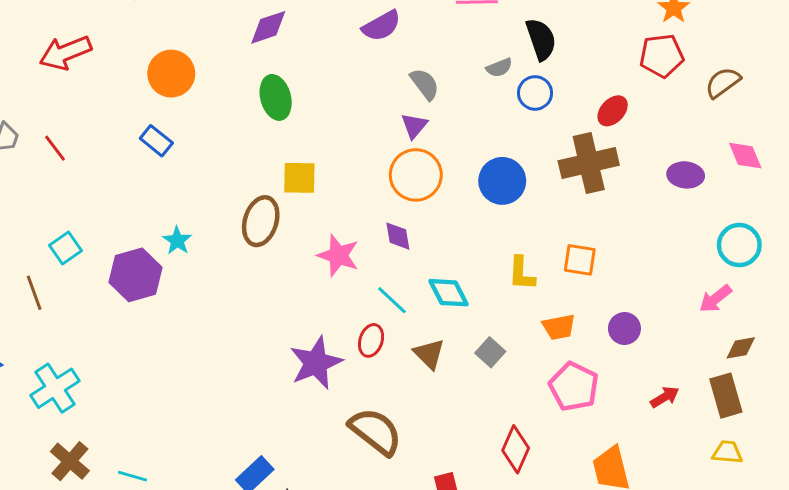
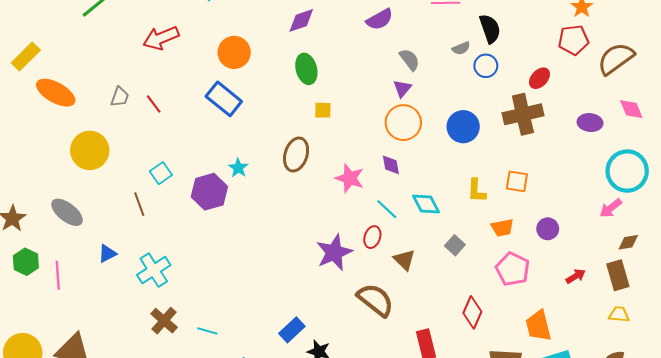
brown semicircle: (723, 83) -> (616, 59), size x1.5
blue rectangle: (156, 141) -> (224, 99), size x1.6
yellow square: (299, 178) -> (323, 110), moved, size x0.7
cyan circle: (739, 245) -> (627, 171), size x1.4
brown triangle: (429, 354) -> (404, 260), moved

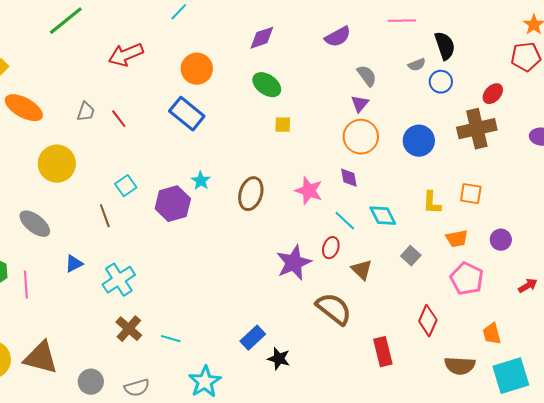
green ellipse: (306, 69) -> (267, 85), turned -40
brown ellipse: (296, 155) -> (251, 194), moved
orange trapezoid: (538, 326) -> (492, 334), size x0.7

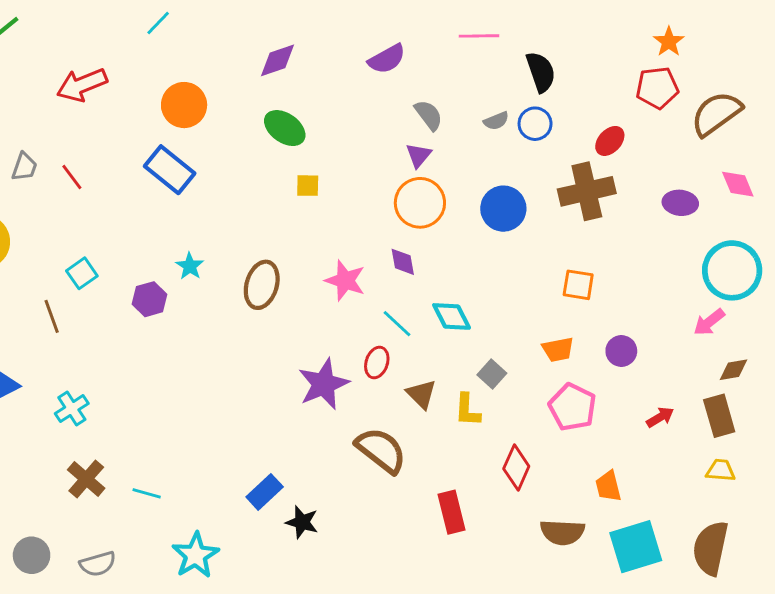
gray semicircle: (417, 65) -> (496, 121), moved
yellow L-shape: (432, 203) -> (467, 410), moved
purple hexagon: (173, 204) -> (150, 299), size x0.7
cyan cross: (119, 280) -> (72, 409), size x0.7

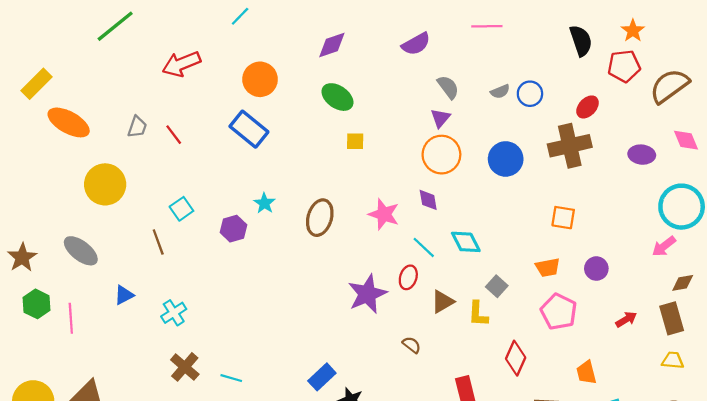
black semicircle: (541, 72) -> (581, 41), moved
brown triangle: (421, 394) -> (443, 302), turned 45
brown semicircle: (381, 450) -> (412, 345), size x0.5

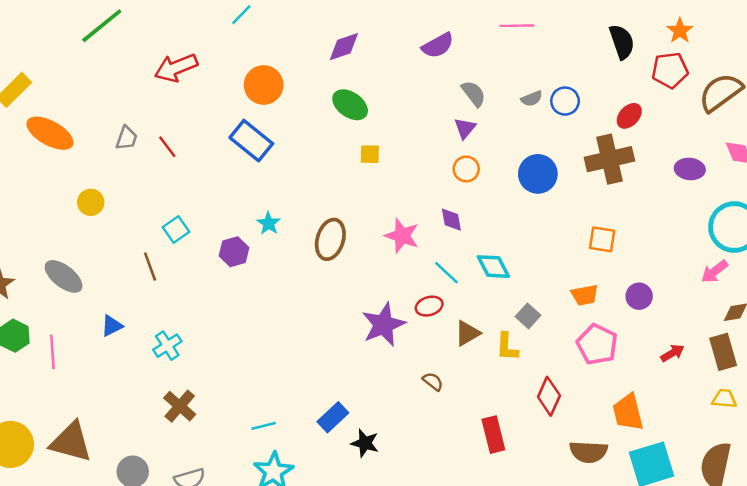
orange circle: (441, 155) -> (466, 169), size x0.6
yellow circle: (105, 184) -> (91, 202), size x0.6
red ellipse: (408, 277) -> (429, 306), turned 55
orange trapezoid: (586, 373) -> (628, 412), size x1.4
cyan line: (231, 378) -> (264, 426), moved, turned -30

